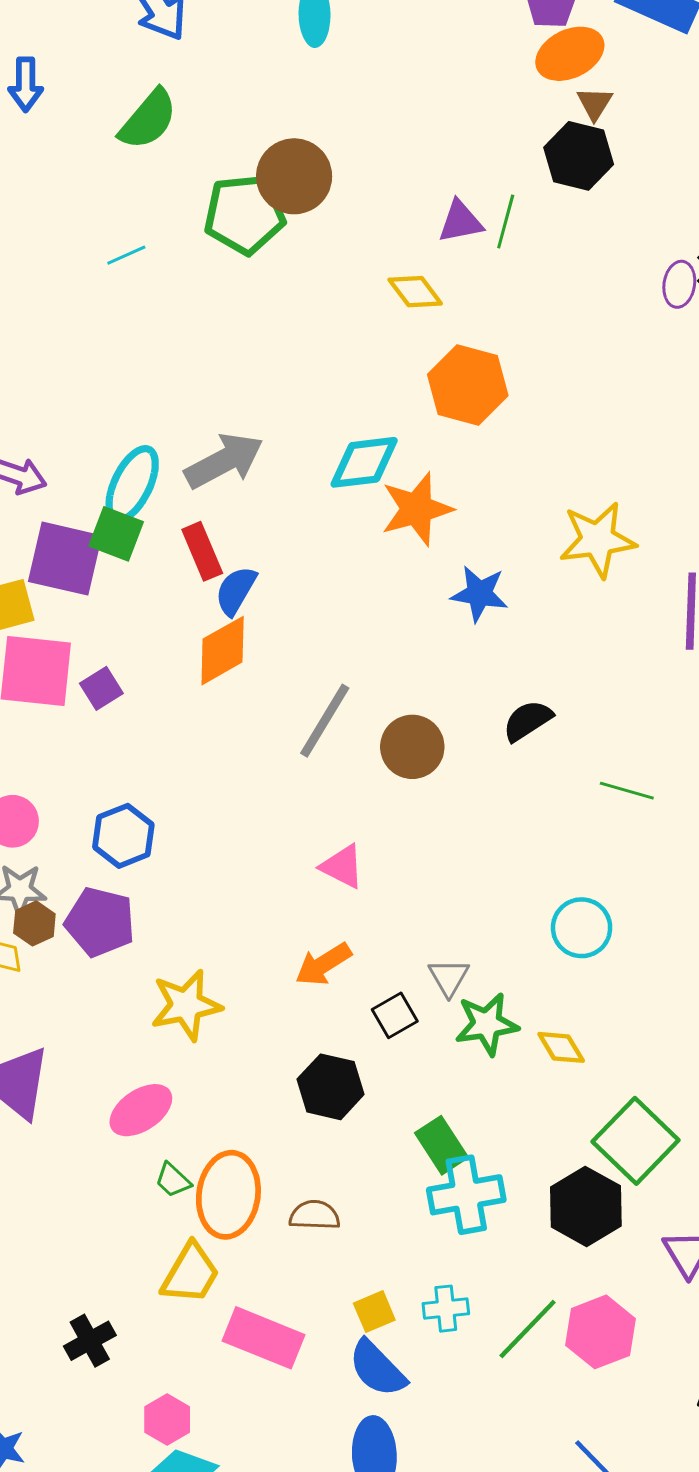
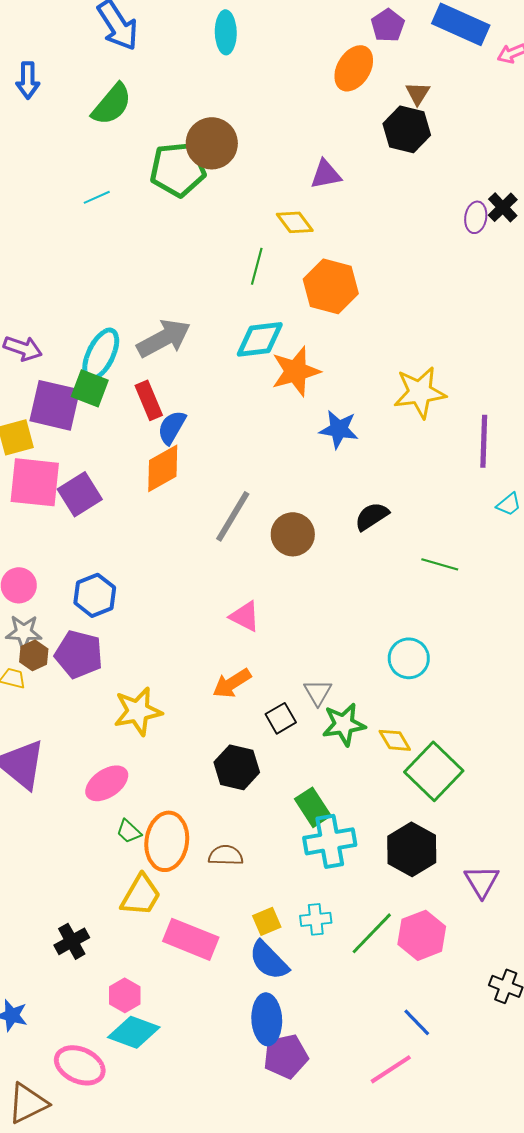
orange ellipse: (570, 54) -> (354, 68), moved, turned -33
green line: (506, 222) -> (257, 266), moved
purple square: (101, 688) -> (80, 494), size x1.5
green square: (636, 1141) -> (434, 771), moved

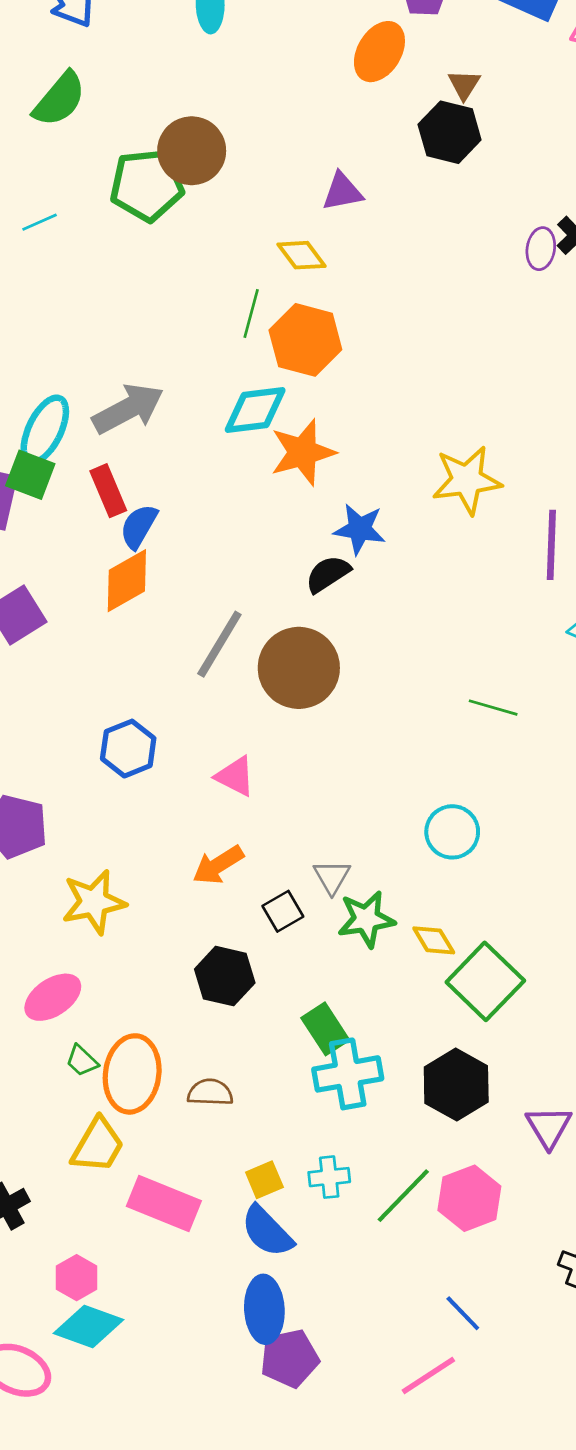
orange hexagon: (331, 286) -> (305, 340), moved
black semicircle: (372, 516) -> (328, 574), moved
brown circle: (293, 534) -> (299, 668), size x1.4
blue hexagon: (95, 595) -> (128, 749), moved

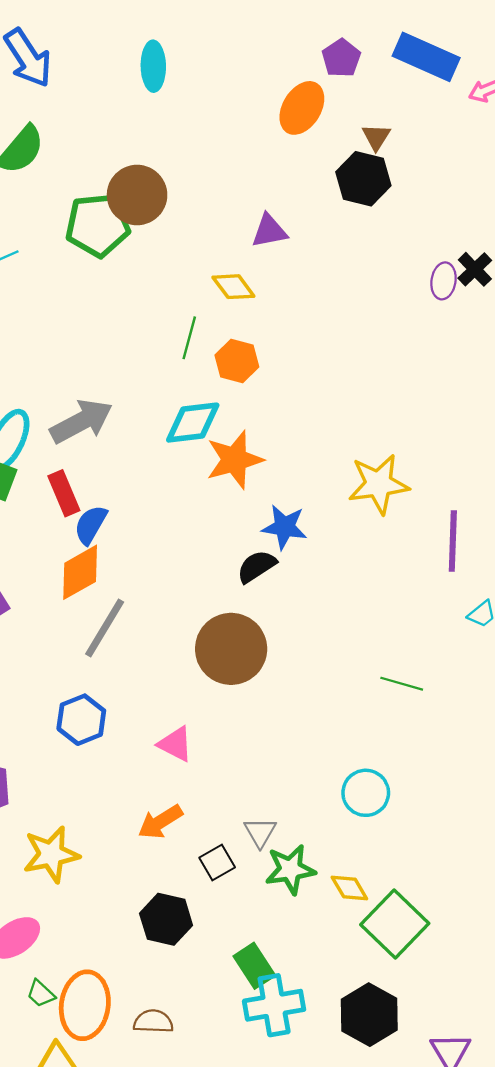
orange hexagon: (305, 340) -> (237, 361), size x0.7
gray line: (219, 644) -> (105, 628), moved

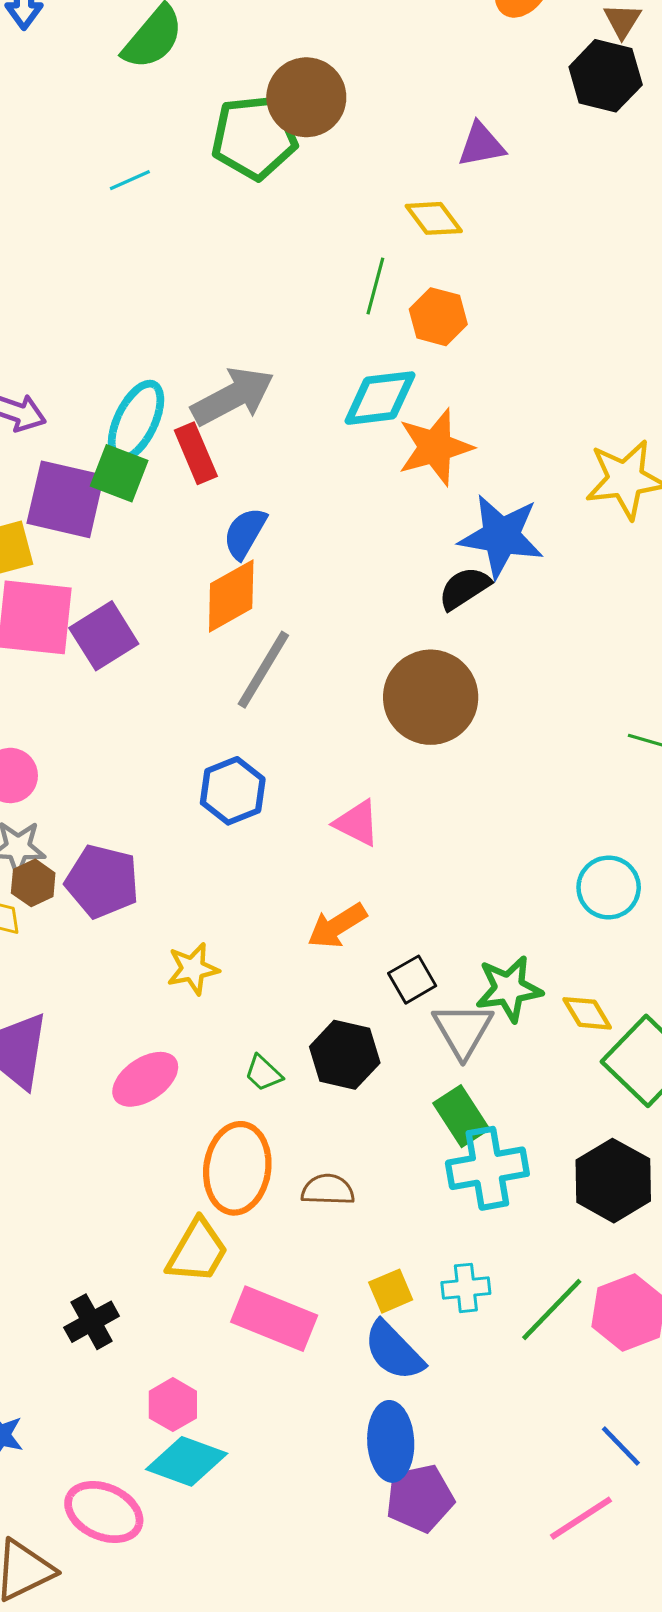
red rectangle: (64, 493) -> (196, 453), moved
blue star: (284, 527) -> (501, 536), size x1.4
gray triangle: (260, 832) -> (463, 1030), moved, size x1.4
yellow star: (51, 854) -> (193, 969), size x0.7
green trapezoid: (41, 994) -> (263, 1073), moved

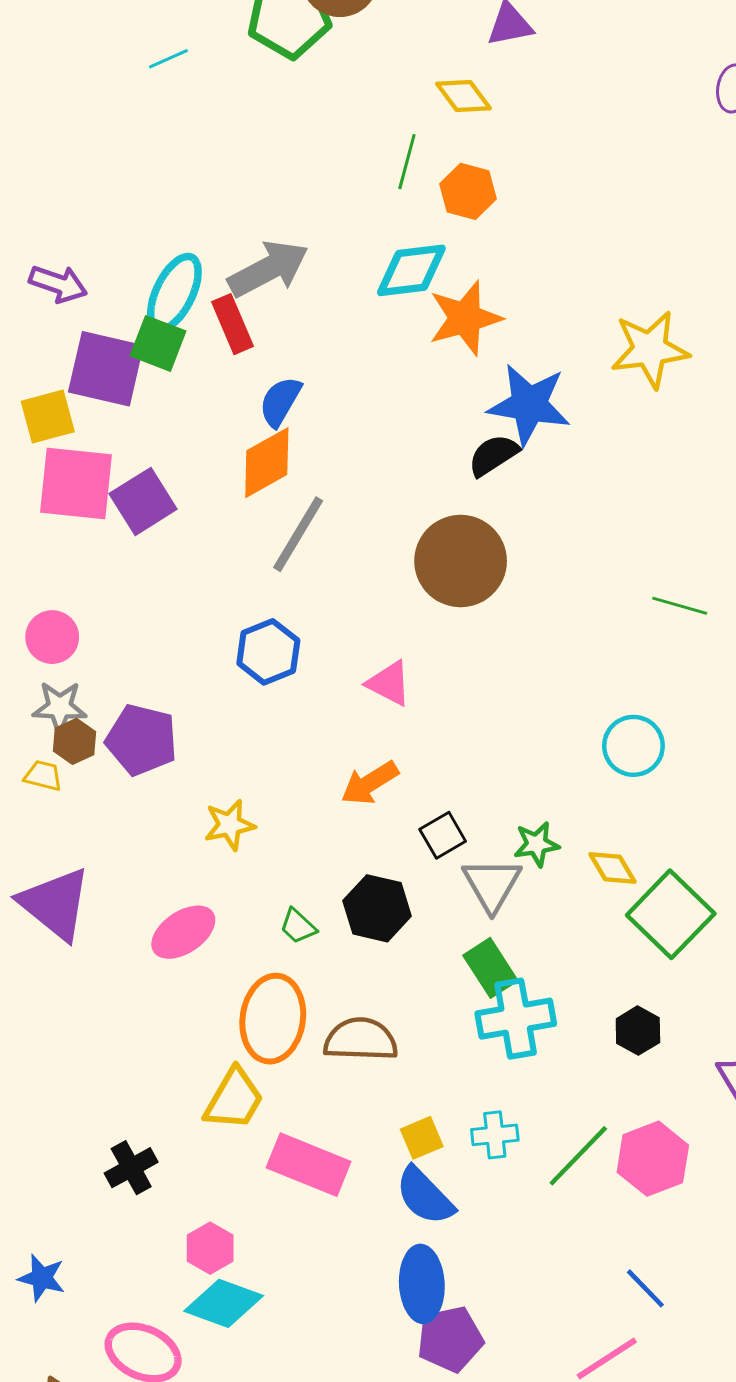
green star: (509, 989) -> (537, 844), size x0.7
black hexagon: (613, 1181) -> (638, 1031), size x0.6
brown semicircle: (328, 1190) -> (361, 1039), size x1.4

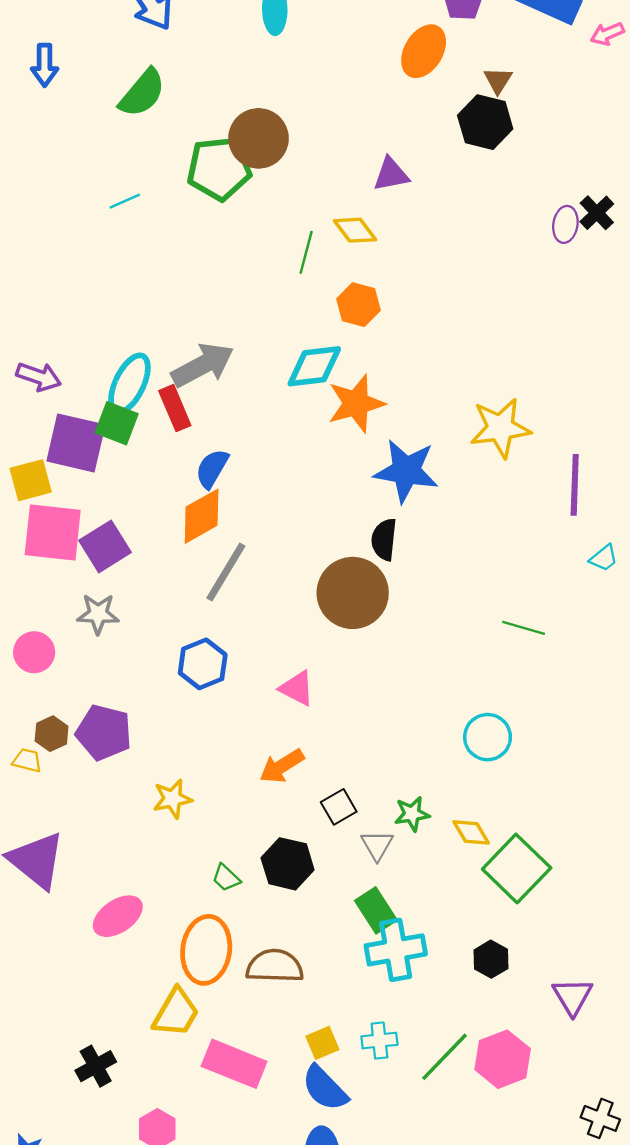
green line: (407, 162) -> (306, 252), moved
black semicircle: (493, 455) -> (384, 539), moved, turned -51
gray star: (60, 707) -> (98, 614), moved
gray triangle: (492, 884) -> (377, 845), size x0.7
pink ellipse: (183, 932) -> (118, 916), moved

